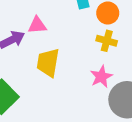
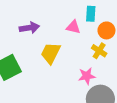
pink triangle: (37, 25) -> (73, 27), moved

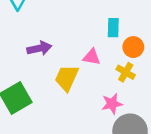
pink triangle: (73, 27) -> (92, 57), moved

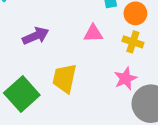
yellow trapezoid: (67, 78) -> (65, 78), moved

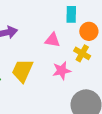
pink star: (125, 78) -> (62, 71), moved

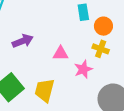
pink triangle: (52, 40) -> (61, 53), moved
yellow trapezoid: (22, 71) -> (45, 90), moved

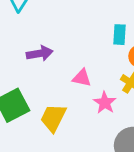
pink star: (83, 69) -> (105, 103), turned -30

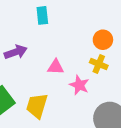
cyan rectangle: (119, 35) -> (42, 15), moved

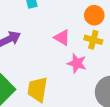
pink triangle: (56, 67) -> (62, 38), moved, turned 36

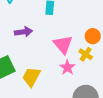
pink triangle: (62, 38) -> (63, 44), size x1.5

